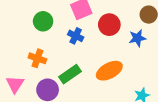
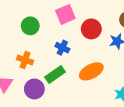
blue cross: (76, 36) -> (62, 48), moved

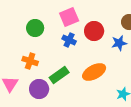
blue cross: (62, 48) -> (69, 40), moved

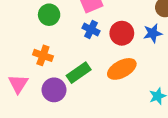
red circle: (94, 31) -> (122, 33), moved

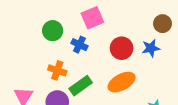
blue cross: (91, 29) -> (79, 45), moved
orange cross: (43, 55) -> (57, 70), moved

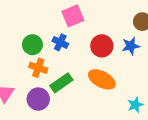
green circle: (53, 31) -> (32, 45), moved
orange ellipse: (122, 82) -> (102, 79), turned 56

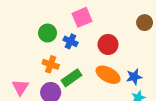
green circle: (32, 45) -> (48, 33), moved
blue star: (131, 46) -> (134, 77), moved

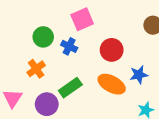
orange cross: (51, 64) -> (36, 69), moved, turned 35
blue star: (134, 77) -> (139, 75), moved

